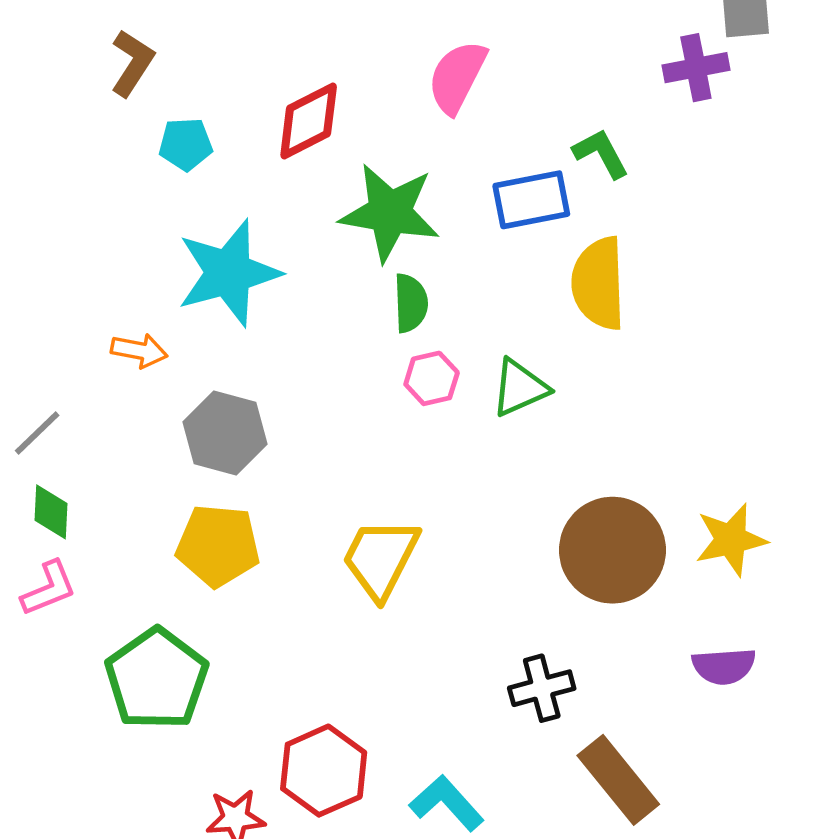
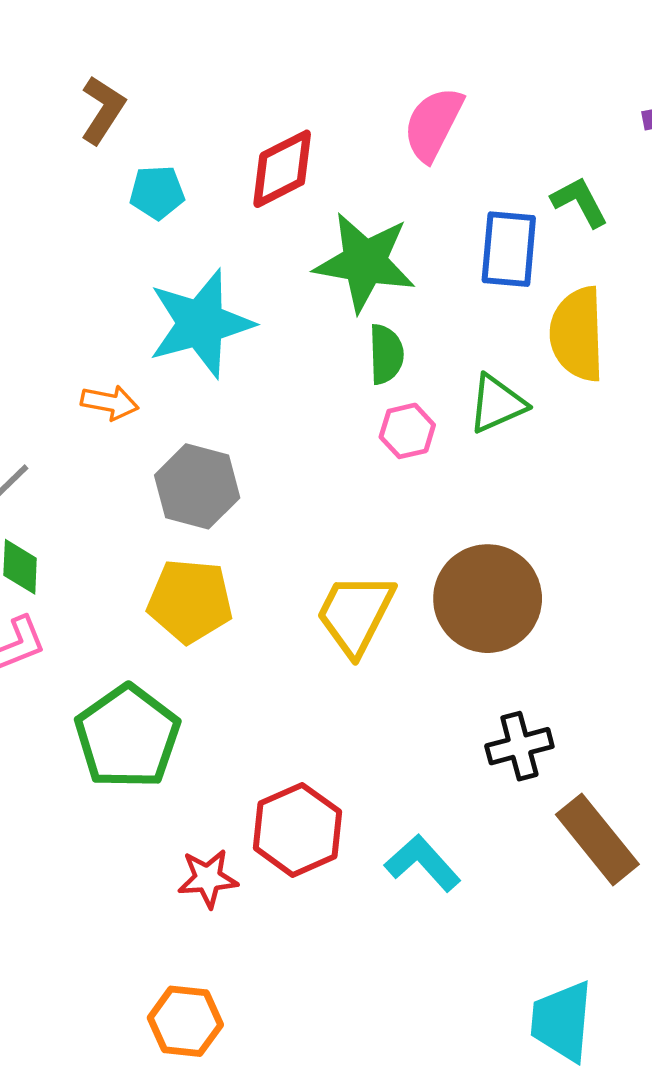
blue rectangle: (531, 200) -> (509, 249), turned -74
green triangle: (520, 388) -> (497, 404), moved
brown circle: (612, 550) -> (488, 599), moved

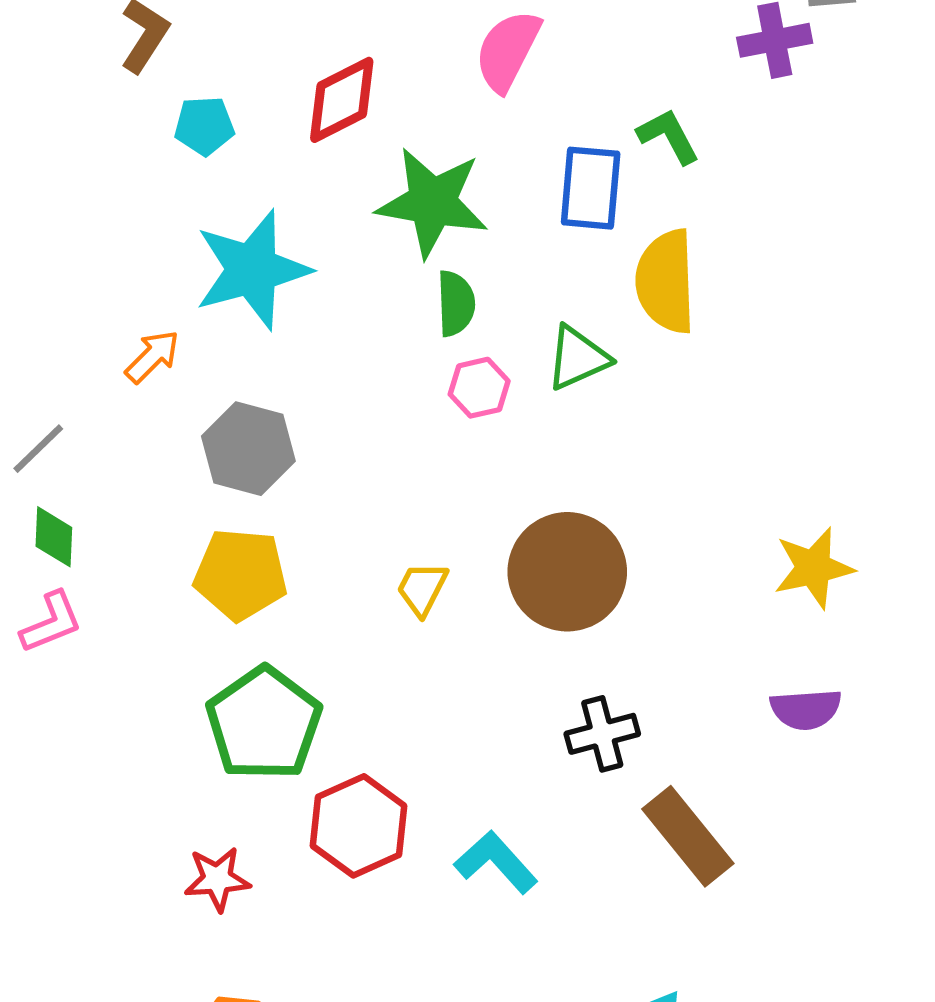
orange arrow: (110, 403) -> (152, 357), turned -56
yellow trapezoid: (355, 614) -> (422, 589), size x0.6
green pentagon: (127, 737) -> (264, 723), moved
red star: (208, 878) -> (217, 879), moved

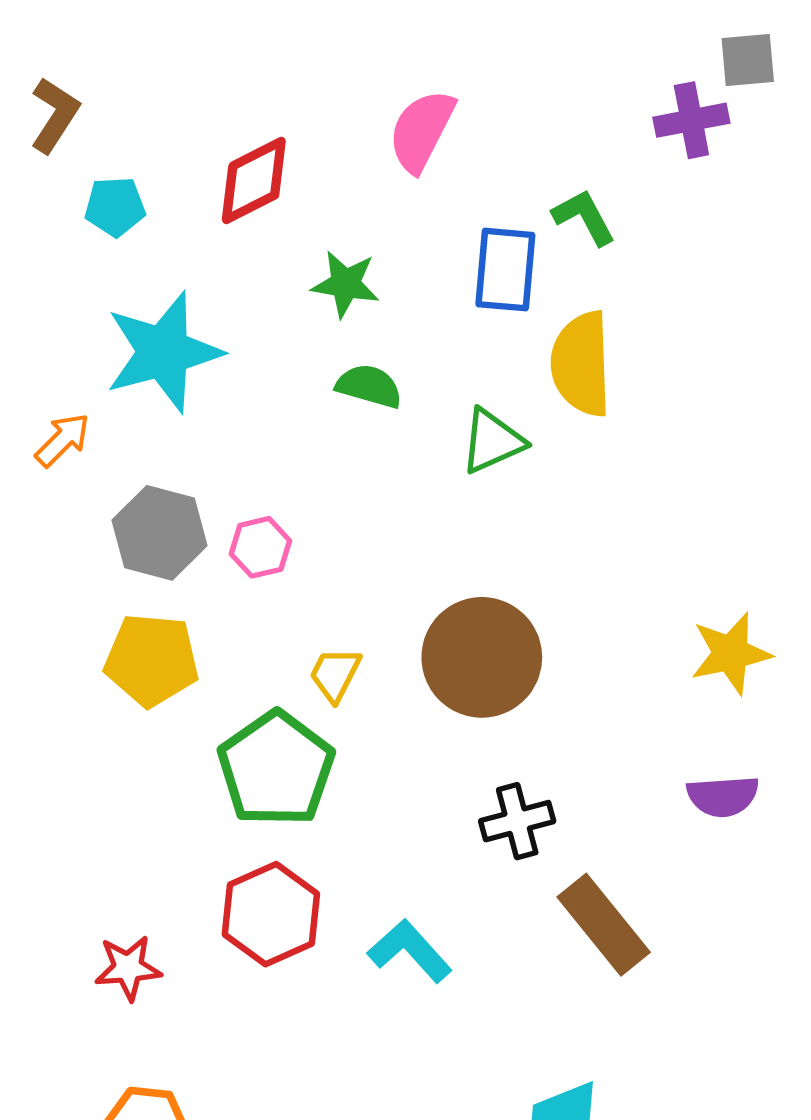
green star: (432, 202) -> (346, 284), size x0.6
green semicircle: (456, 303) -> (369, 386), turned -72
pink hexagon: (479, 388) -> (260, 547), moved
green pentagon: (264, 723) -> (276, 769), moved

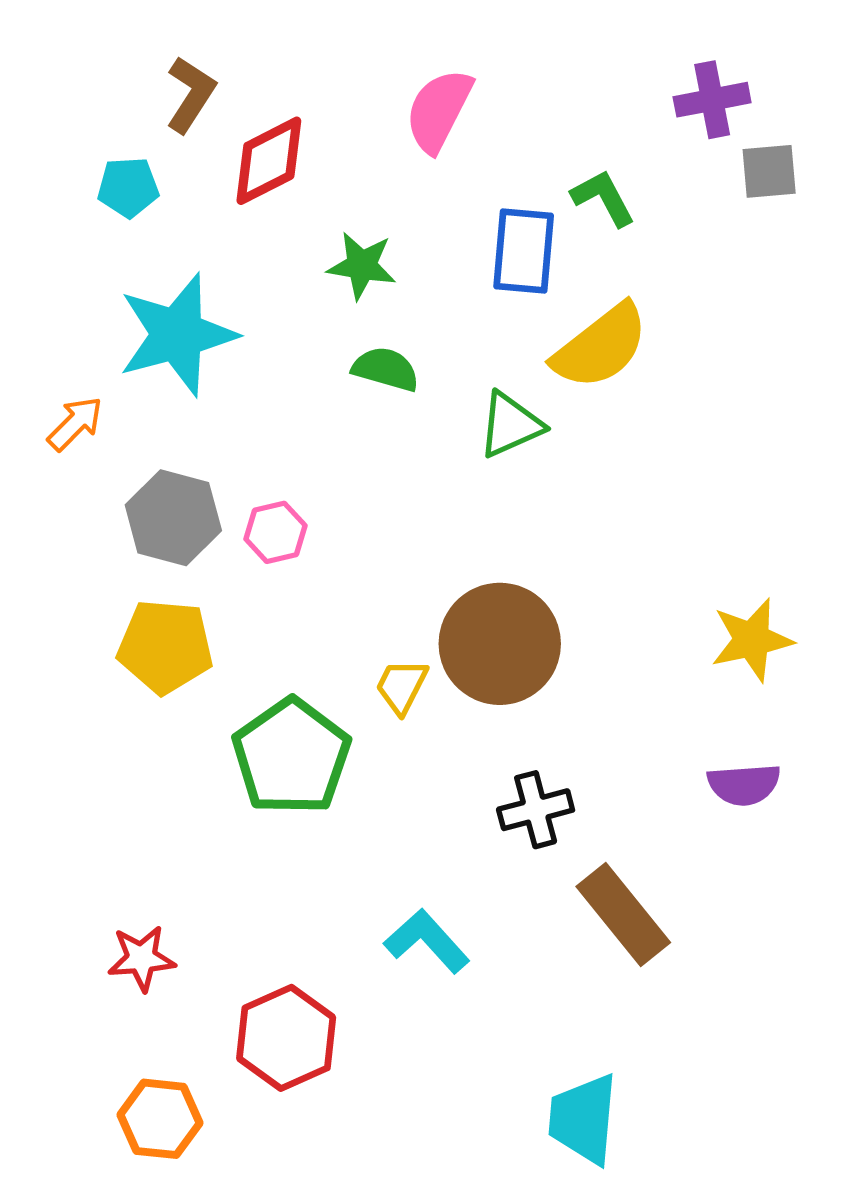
gray square: (748, 60) -> (769, 171), moved
brown L-shape: (55, 115) -> (191, 94), moved
yellow semicircle: (581, 364) -> (601, 347), turned -126
yellow trapezoid: (335, 674) -> (402, 686), moved
red hexagon: (271, 914) -> (286, 1038), moved

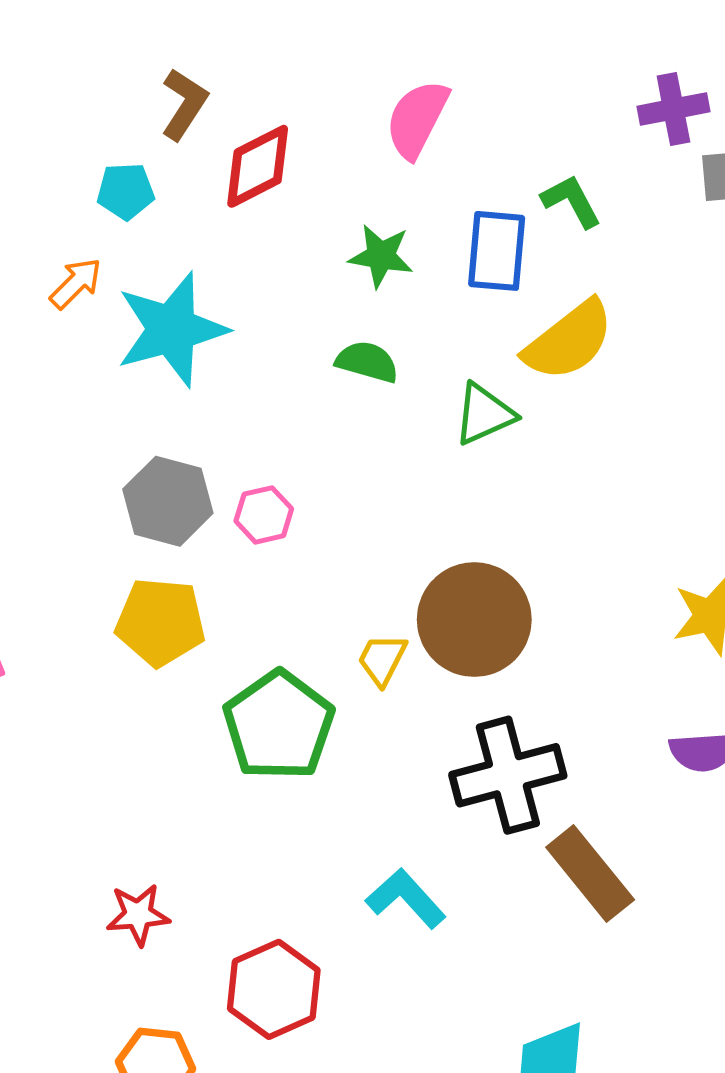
green star: (362, 266) -> (381, 256), moved
orange arrow: (75, 424) -> (76, 283), moved
black cross: (536, 810) -> (508, 775), size x1.6

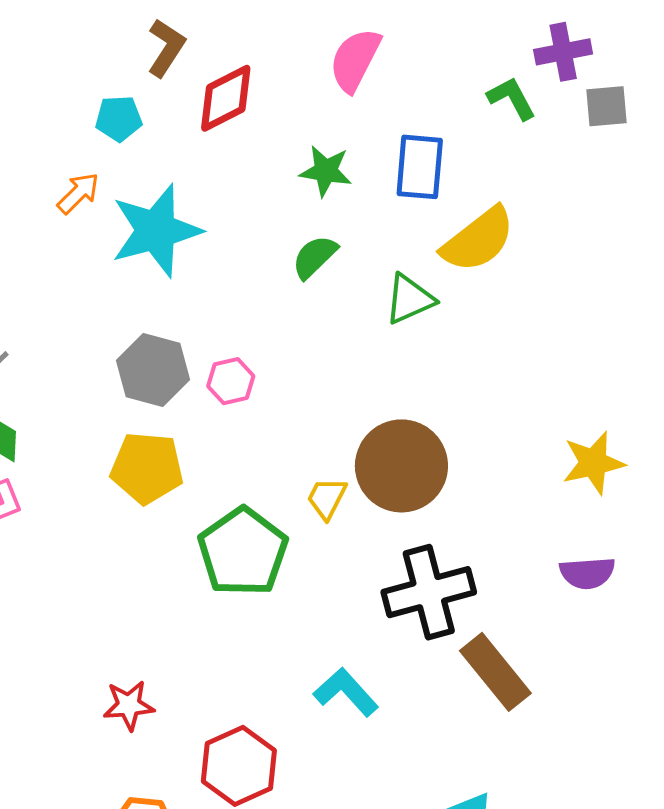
green L-shape: (571, 201) -> (512, 98), moved
green semicircle: (367, 362) -> (315, 257), turned -60

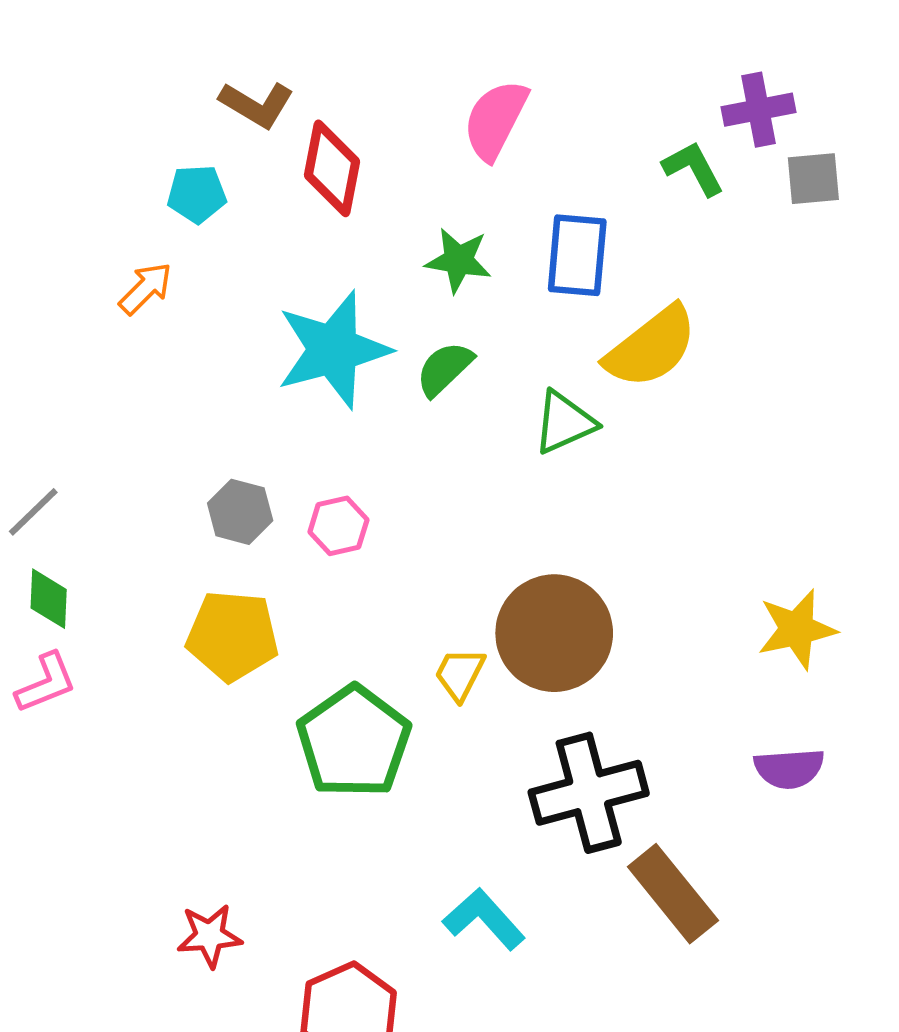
brown L-shape: (166, 48) -> (257, 105), turned 88
red diamond: (226, 98) -> (332, 168), turned -52
cyan star: (156, 231) -> (333, 350), moved
gray hexagon: (153, 370) -> (240, 512), size x0.7

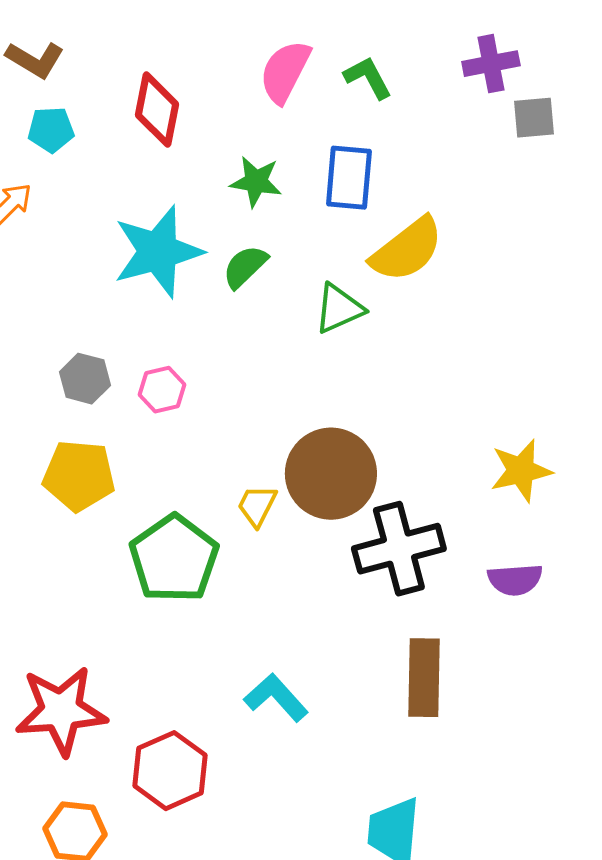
brown L-shape: (257, 105) -> (35, 60), moved
green L-shape: (693, 168) -> (368, 78), moved
black cross: (589, 793) -> (399, 549), moved
brown rectangle: (673, 894) -> (424, 678), turned 40
red star: (209, 936) -> (61, 711), size x1.8

